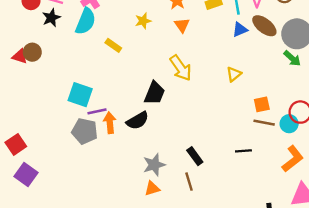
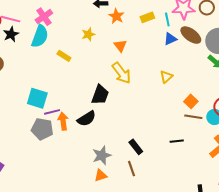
orange triangle: (182, 25) -> (120, 46), moved
orange square: (262, 104) -> (191, 101), turned -32

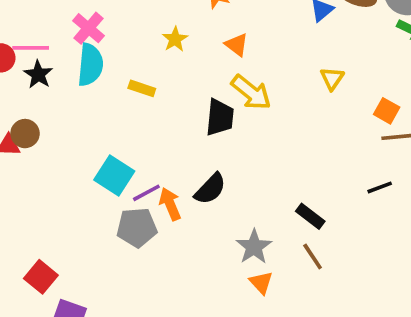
black trapezoid: (100, 95) -> (220, 117), moved
cyan square: (37, 98) -> (114, 175), turned 30
orange triangle: (101, 175) -> (261, 283), turned -40

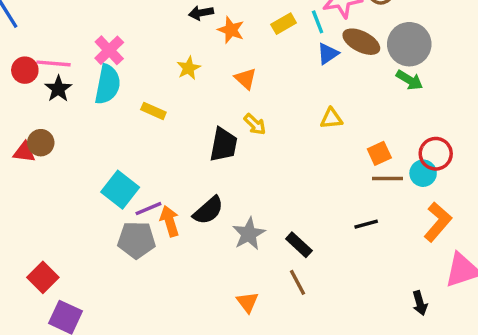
yellow triangle: (332, 78) -> (331, 118), turned 45
yellow arrow: (251, 92) -> (255, 124), size x0.6
orange square: (387, 111) -> (379, 153), turned 30
gray star: (254, 247) -> (249, 234), moved

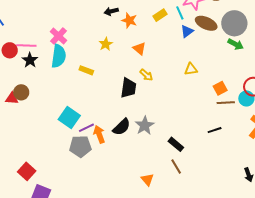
gray star: (249, 234) -> (145, 125), moved

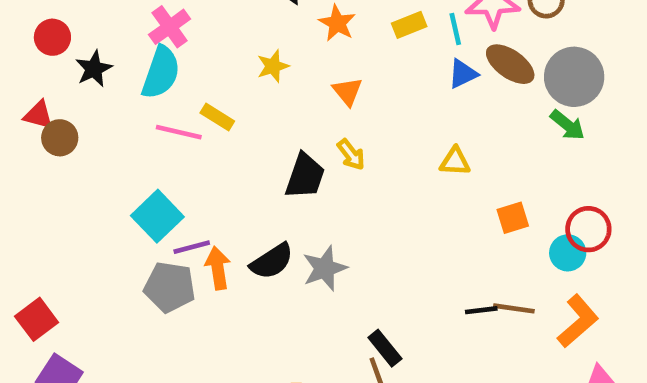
pink line: (26, 45) -> (179, 132), moved
red triangle: (12, 98) -> (39, 115), moved
brown line: (226, 103) -> (514, 308), moved
black rectangle: (176, 144) -> (385, 348), moved

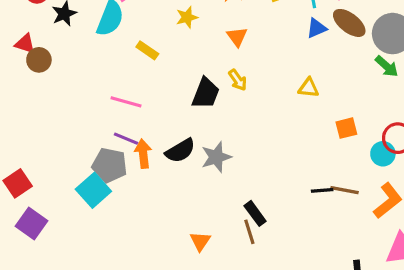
pink line: (179, 132) -> (126, 102), moved
cyan square: (157, 216) -> (93, 190), moved
purple line: (192, 247) -> (126, 139), turned 35

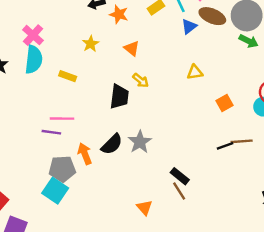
orange square: (346, 128) -> (225, 103), moved
purple line: (126, 139) -> (51, 132), moved

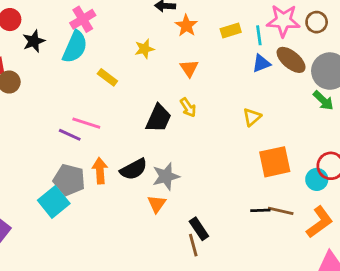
yellow triangle: (195, 72) -> (252, 117), turned -49
orange square: (225, 103) -> (275, 162), size x1.6
orange triangle: (144, 208) -> (157, 204), moved

